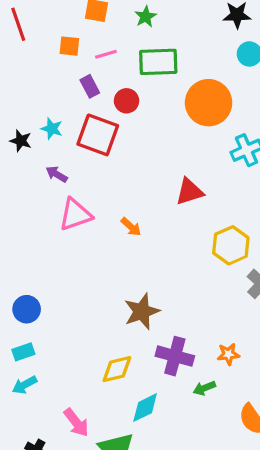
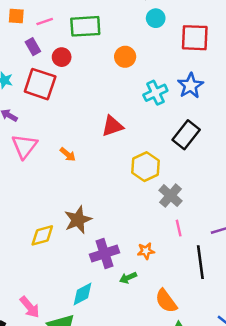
orange circle: (209, 103) -> (125, 57), size x0.6
pink triangle: (75, 215) -> (24, 146), turned -32
purple cross: (175, 356) -> (104, 254), turned -32
yellow diamond: (117, 369) -> (42, 235), moved

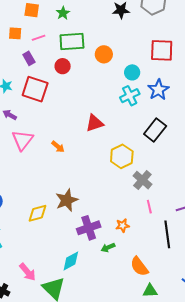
cyan circle: (156, 18) -> (132, 72), moved
red circle: (62, 57) -> (63, 66), moved
orange circle: (125, 57) -> (104, 54), moved

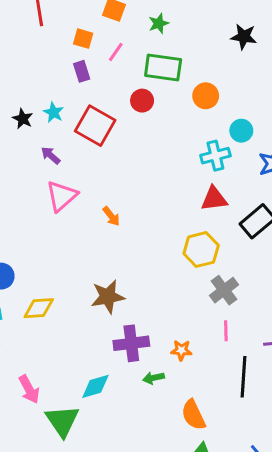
pink line: (39, 38) -> (116, 52), turned -48
purple rectangle: (29, 58) -> (82, 71), moved
cyan cross: (130, 96) -> (215, 156), moved
red triangle: (94, 123) -> (214, 199), moved
yellow diamond: (37, 213) -> (39, 308), moved

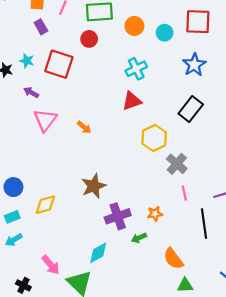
cyan circle: (241, 131) -> (165, 33), moved
cyan cross: (215, 156) -> (136, 69), moved
red triangle: (214, 199) -> (132, 101), moved

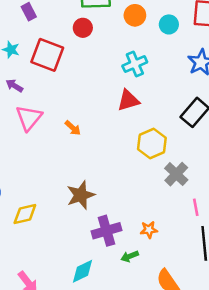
pink line: (184, 193) -> (196, 207), moved

